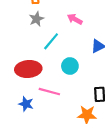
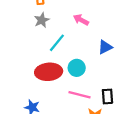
red ellipse: (28, 69) -> (49, 72), moved
pink line: (49, 92) -> (79, 95), moved

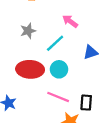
gray star: (42, 20) -> (28, 31), moved
cyan line: (57, 43) -> (55, 43), moved

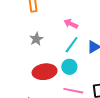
cyan line: (55, 43) -> (72, 45), moved

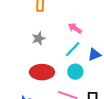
cyan circle: (69, 67) -> (75, 72), moved

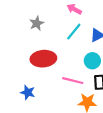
cyan circle: (75, 72) -> (92, 61), moved

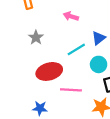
cyan line: (74, 32) -> (76, 49), moved, turned 30
pink line: (73, 81) -> (71, 90), moved

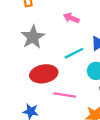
gray star: (36, 37) -> (33, 37), size x1.5

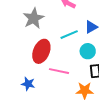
red ellipse: (44, 74) -> (41, 51), turned -60

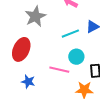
red ellipse: (41, 51) -> (21, 49), moved
cyan circle: (88, 51) -> (76, 57), moved

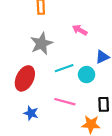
cyan line: (70, 34) -> (64, 68), moved
cyan circle: (76, 57) -> (87, 75), moved

